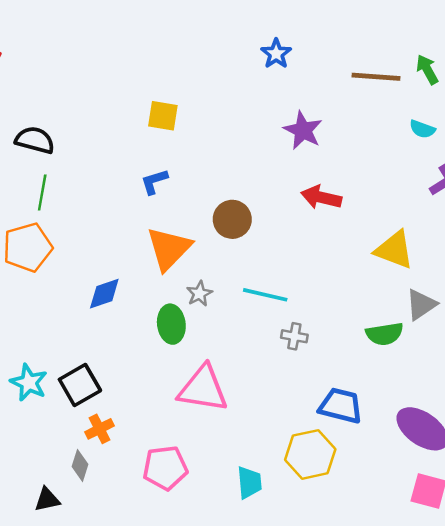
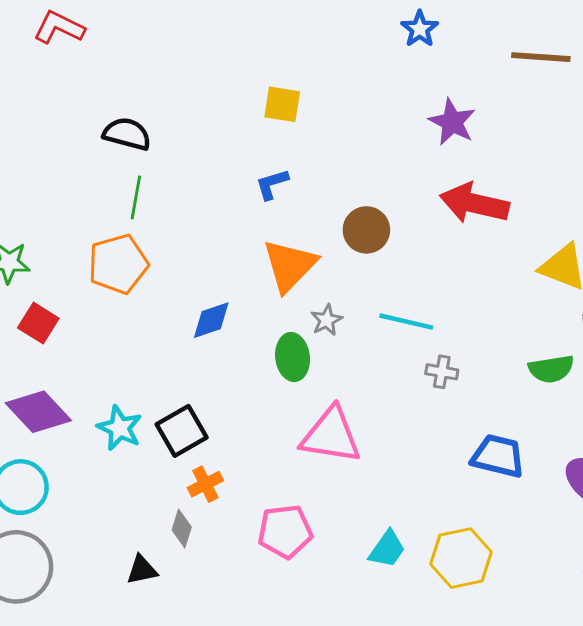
red arrow: (321, 197) -> (474, 203), size x1.4
yellow hexagon: (310, 454) -> (461, 558), moved
cyan trapezoid: (249, 482) -> (387, 549), turned 40

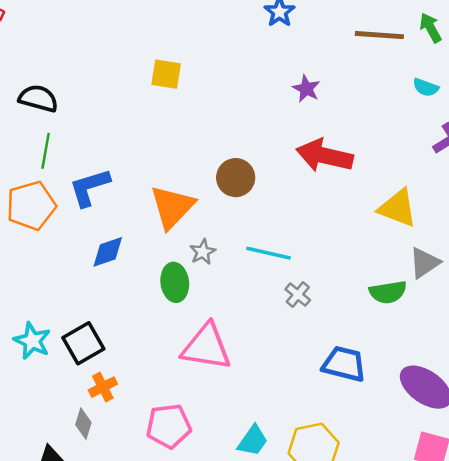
purple star: (452, 122) -> (306, 89), size x0.7
blue L-shape: (272, 184) -> (89, 187), moved, size x1.5
gray cross: (442, 372) -> (298, 295), turned 30

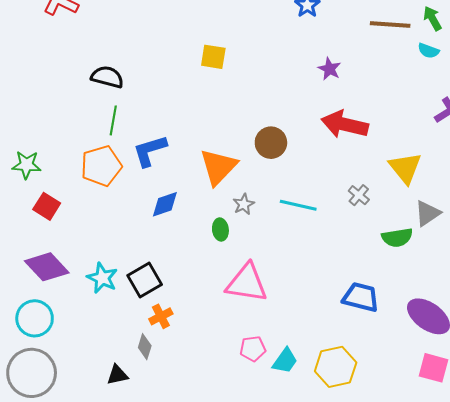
cyan semicircle: (426, 87) -> (428, 51), moved
yellow triangle: (398, 208) -> (405, 168), turned 30
green ellipse: (175, 282) -> (220, 229), size x0.7
gray cross: (298, 295) -> (359, 195), moved
pink pentagon: (169, 426) -> (253, 349), moved, size x0.7

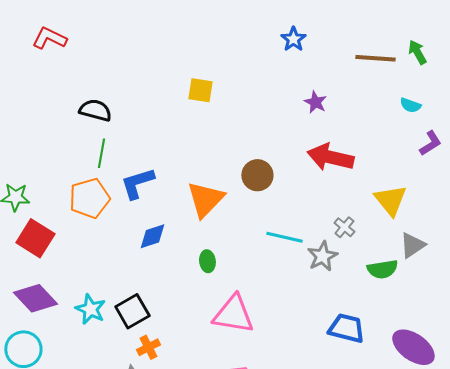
cyan semicircle: (428, 51) -> (410, 105), moved
gray star: (244, 204) -> (322, 256), moved, size x1.4
red square: (47, 206) -> (35, 238), size x1.4

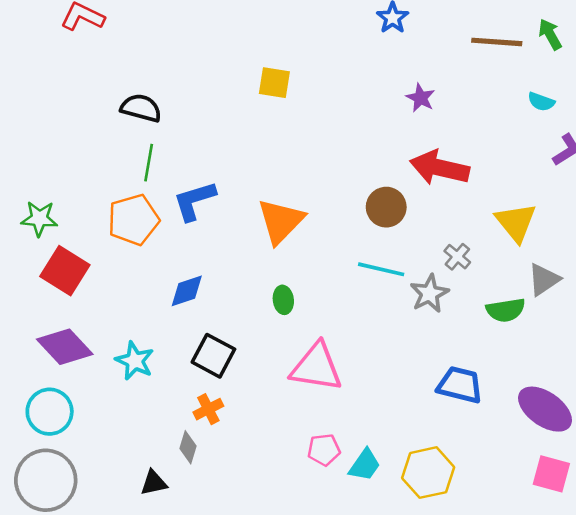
brown circle: (257, 175) -> (386, 207), moved
blue diamond: (152, 236) -> (187, 291), moved
black square: (132, 311) -> (213, 356), moved, turned -32

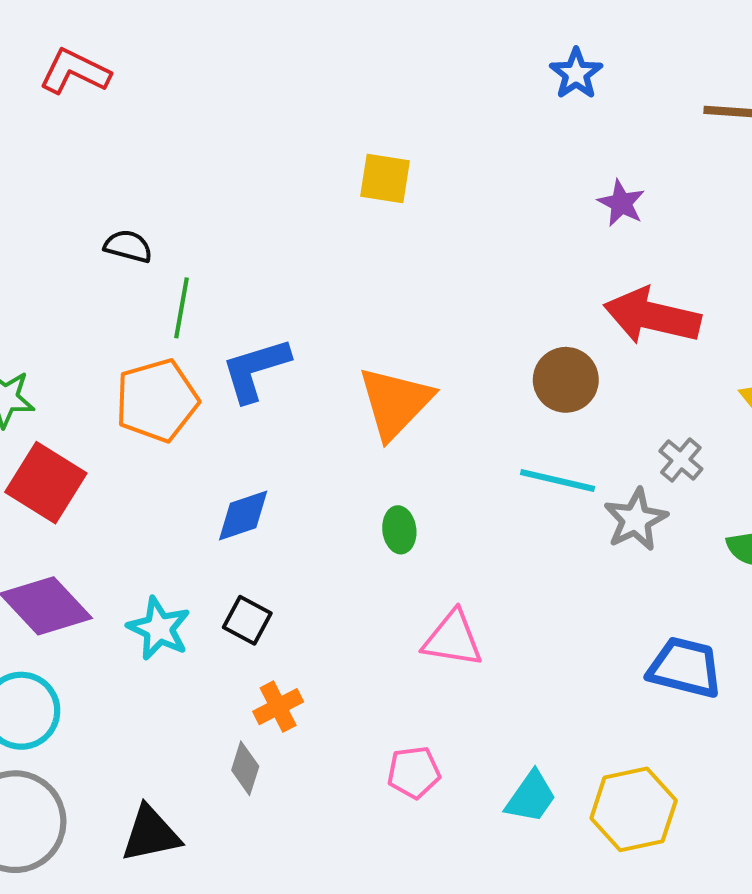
black semicircle: (141, 108) -> (128, 246), moved, size x0.7
black square: (213, 356) -> (247, 620), moved, size x0.7
pink triangle: (316, 367) -> (453, 639), size x0.7
pink pentagon: (324, 450) -> (414, 772), moved
black triangle: (154, 483) -> (151, 834), moved, size x1.4

